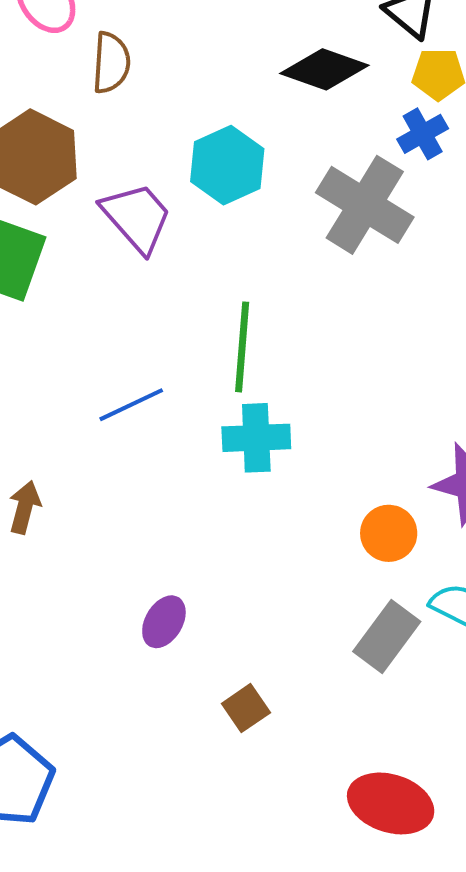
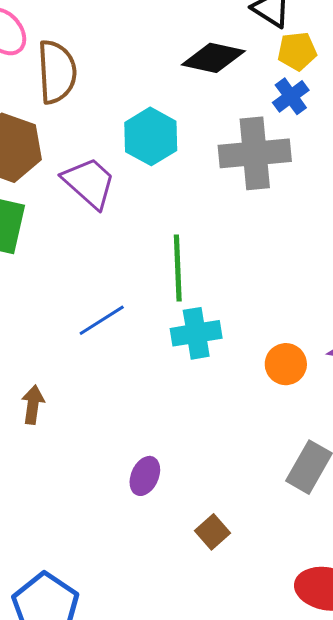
brown semicircle: (111, 63) -> (57, 72), size x1.4
gray cross: (365, 205) -> (255, 153), turned -30
orange circle: (389, 533) -> (286, 364), moved

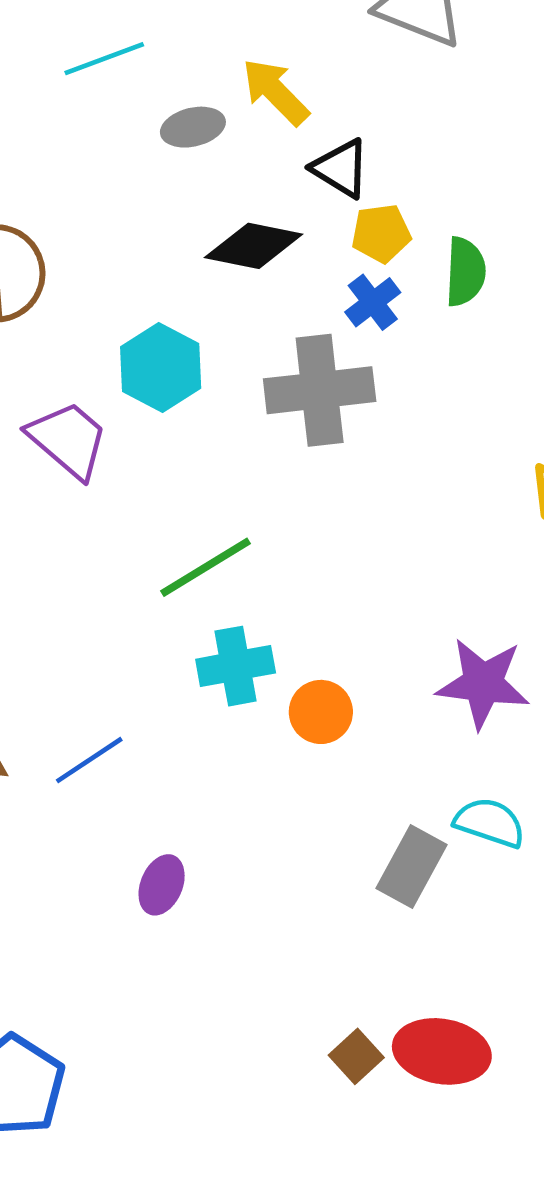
green line: (178, 268) -> (206, 567), turned 62
blue line: (102, 320) -> (89, 760), moved
orange circle: (286, 364) -> (321, 712), moved
brown square: (213, 532) -> (356, 1056), moved

